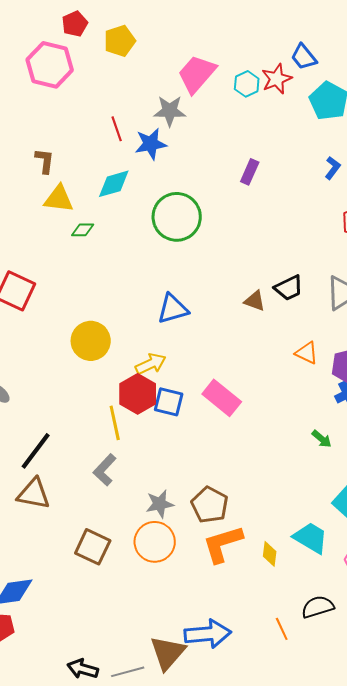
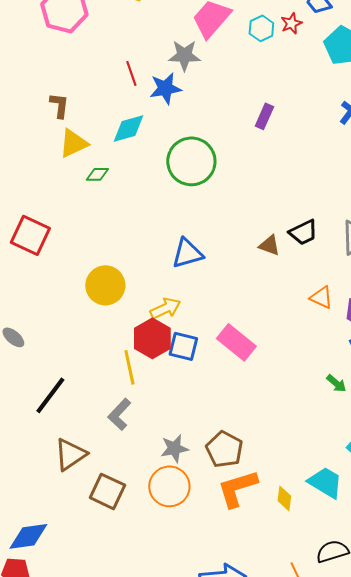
red star: (277, 79) -> (291, 23), size x0.7
yellow triangle: (59, 199) -> (73, 143), turned -32
brown triangle: (34, 494) -> (70, 454), moved, turned -45

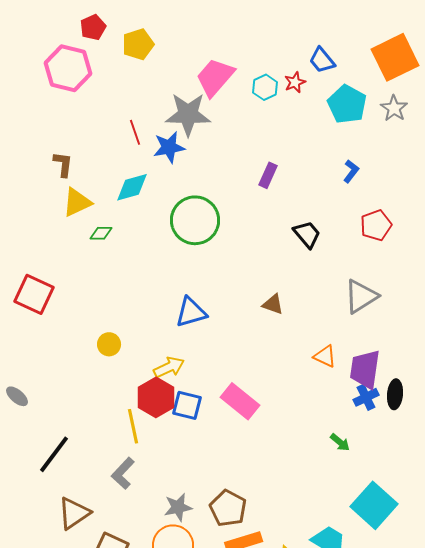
gray star: (184, 55) -> (188, 114), size x1.4
black trapezoid: (303, 232) -> (307, 234), moved, turned -104
yellow circle: (105, 285) -> (109, 344), size x0.6

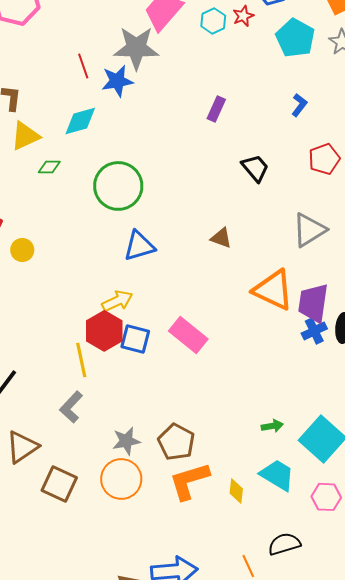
green circle: (195, 220) -> (118, 186), moved
yellow circle: (109, 344) -> (22, 250), moved
orange triangle: (325, 356) -> (273, 290), size x1.8
green arrow: (340, 442) -> (272, 426), moved, turned -50

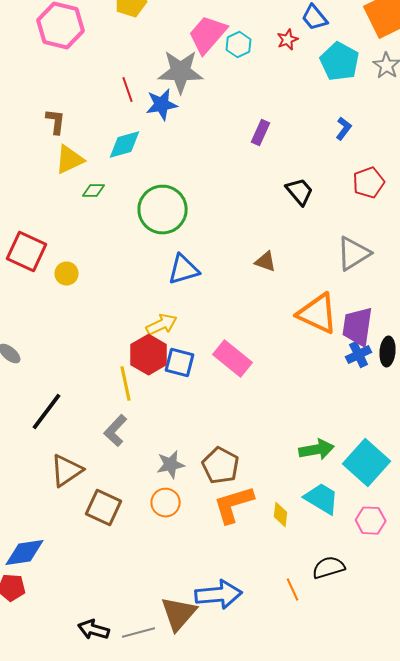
cyan hexagon: (213, 21) -> (239, 45), moved
green arrow: (272, 426) -> (317, 450), size x1.6
orange circle: (121, 479) -> (166, 503), size x0.7

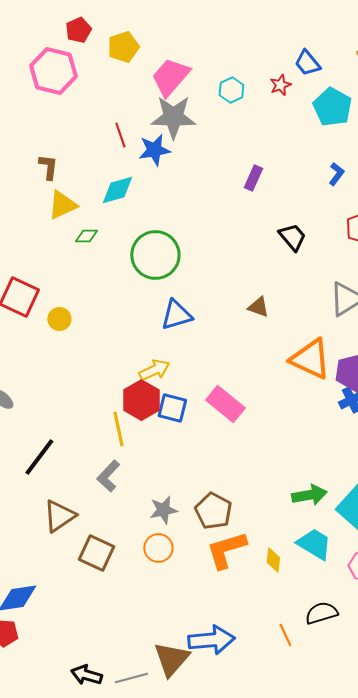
pink trapezoid: (208, 35) -> (170, 77), moved

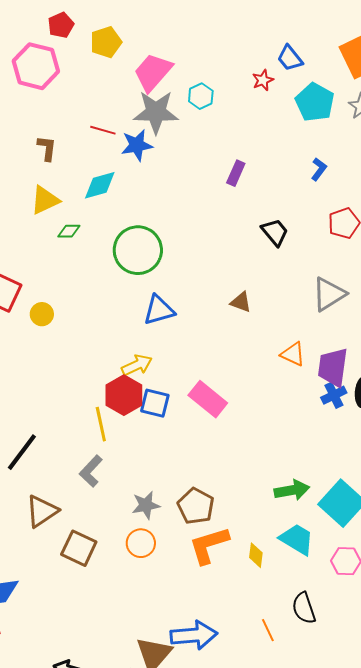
cyan hexagon: (231, 90) -> (201, 96), moved
red line: (120, 135) -> (103, 130), turned -55
brown L-shape: (48, 167) -> (47, 148), moved
orange triangle: (310, 359) -> (293, 354), size x0.6
black semicircle: (321, 613) -> (304, 608), turned -92

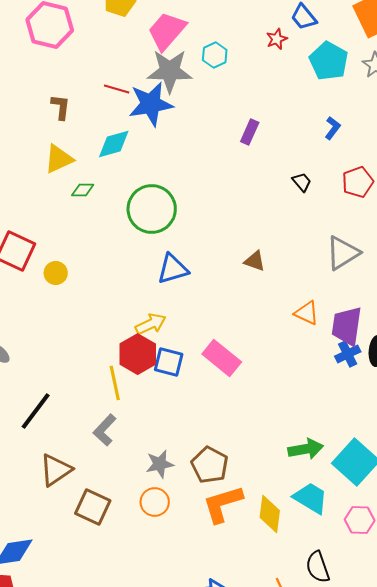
blue star: (137, 145) -> (151, 104), size x1.4
black trapezoid: (275, 232) -> (302, 182), moved, size x0.7
yellow diamond: (256, 555) -> (270, 514), size x1.5

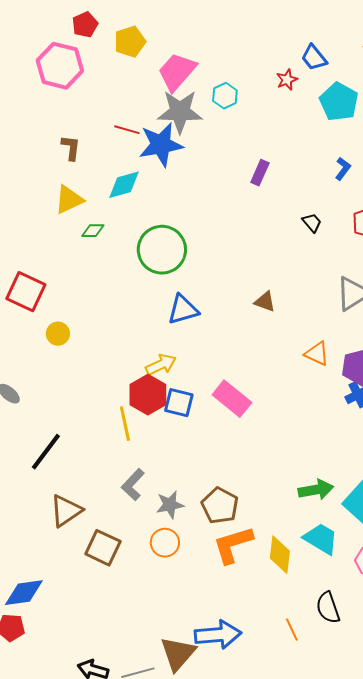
yellow circle: (56, 273) -> (58, 334), moved
gray L-shape: (105, 430) -> (133, 485), moved

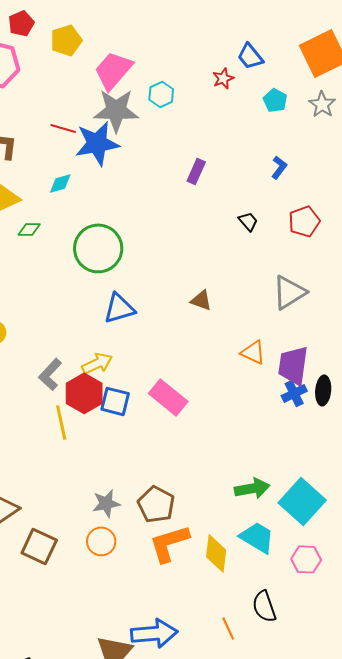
cyan pentagon: (339, 102) -> (275, 100), size x0.6
cyan diamond: (124, 185) -> (60, 183), size x0.7
gray L-shape: (133, 485) -> (50, 374), moved

